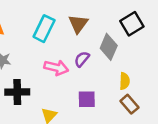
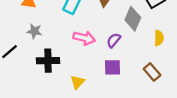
purple semicircle: (82, 59) -> (114, 40), moved
yellow semicircle: (125, 81) -> (159, 38), moved

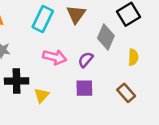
yellow triangle: (77, 82) -> (42, 95), moved

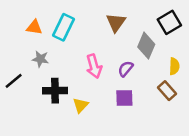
cyan rectangle: (43, 19) -> (64, 27), moved
pink arrow: (55, 57) -> (94, 66), turned 60
brown rectangle: (126, 93) -> (167, 91), moved

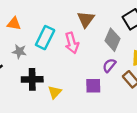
cyan rectangle: (64, 27) -> (45, 38), moved
pink arrow: (94, 66) -> (72, 43), moved
purple semicircle: (126, 69) -> (109, 65), moved

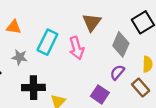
purple square: (93, 86) -> (100, 94), turned 35

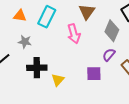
cyan rectangle: (47, 42) -> (47, 17), moved
purple square: (100, 94) -> (94, 74), turned -35

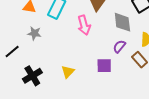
gray diamond: (112, 31) -> (122, 22), turned -30
black cross: (37, 68) -> (32, 76), moved, turned -30

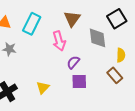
purple semicircle: (119, 46) -> (73, 62), moved

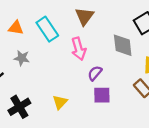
brown triangle: (72, 19) -> (84, 16), moved
cyan rectangle: (32, 24) -> (47, 29), turned -60

